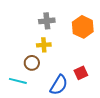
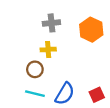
red square: (81, 73) -> (97, 95), moved
cyan line: (18, 81) -> (35, 94), moved

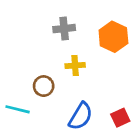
yellow cross: (48, 49) -> (75, 66), moved
cyan line: (35, 94) -> (18, 109), moved

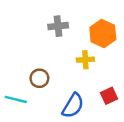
yellow cross: (75, 66) -> (85, 60), moved
red square: (120, 118) -> (109, 96), moved

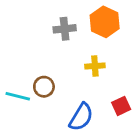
orange hexagon: (103, 34) -> (105, 22), moved
cyan line: (16, 99) -> (18, 96), moved

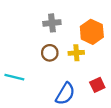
orange hexagon: (105, 22) -> (92, 32), moved
brown circle: (44, 87) -> (50, 53), moved

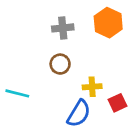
orange hexagon: (92, 32) -> (108, 23), moved
yellow cross: (76, 53) -> (92, 87), moved

